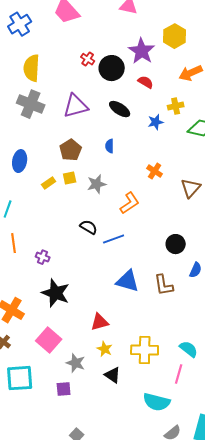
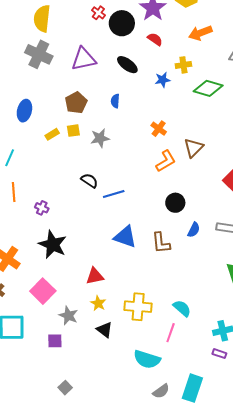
orange L-shape: (130, 203) -> (166, 161), moved

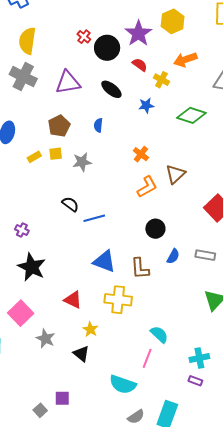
yellow cross: (183, 65) -> (161, 80), moved, turned 35
red triangle: (95, 276) -> (73, 300), turned 36
yellow star: (98, 303) -> (90, 329), moved
yellow cross: (138, 307) -> (118, 300), moved
purple square: (55, 341) -> (62, 398), moved

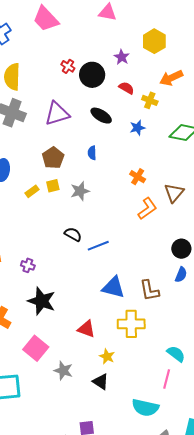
purple star: (138, 33) -> (122, 57), size x0.6
black circle: (155, 229) -> (181, 249), moved

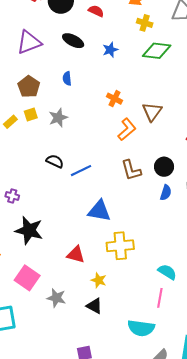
yellow cross: (150, 100) -> (145, 23), moved
brown L-shape: (149, 290) -> (131, 170), moved

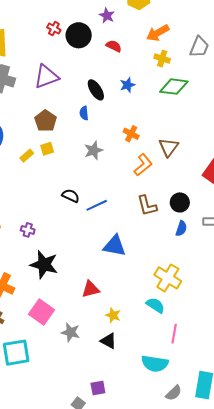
black ellipse: (73, 41) -> (96, 90), moved, turned 30
gray star: (58, 118) -> (94, 150), moved
yellow cross: (120, 246) -> (168, 278), moved, turned 36
red triangle: (76, 255) -> (91, 289), turned -30
cyan semicircle: (167, 272) -> (155, 305), moved

